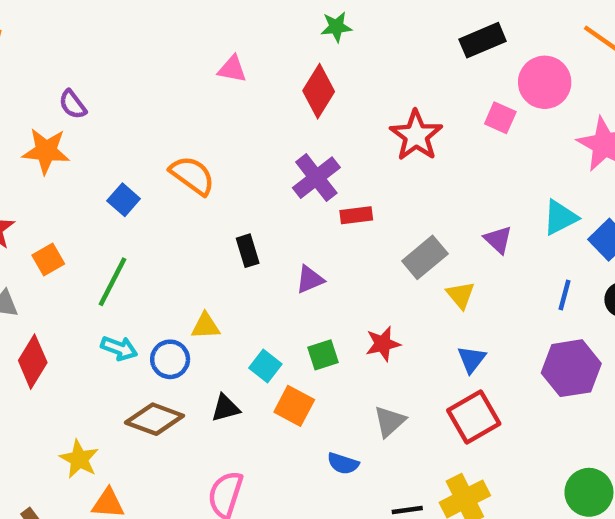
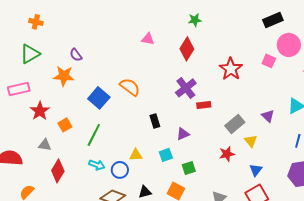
black rectangle: (483, 40) -> (273, 20), moved
blue square: (124, 200) -> (99, 98), size x1.5
red star: (383, 344) -> (227, 154), moved
cyan square: (265, 366) -> (166, 155), moved, turned 32

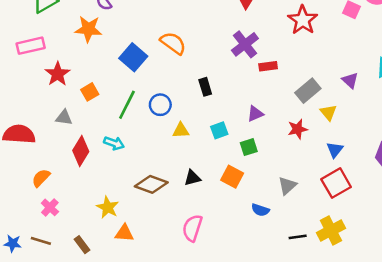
purple triangle: (183, 134) -> (255, 114), moved
cyan arrow: (97, 165) -> (114, 143), moved
blue circle: (120, 170) -> (160, 105), moved

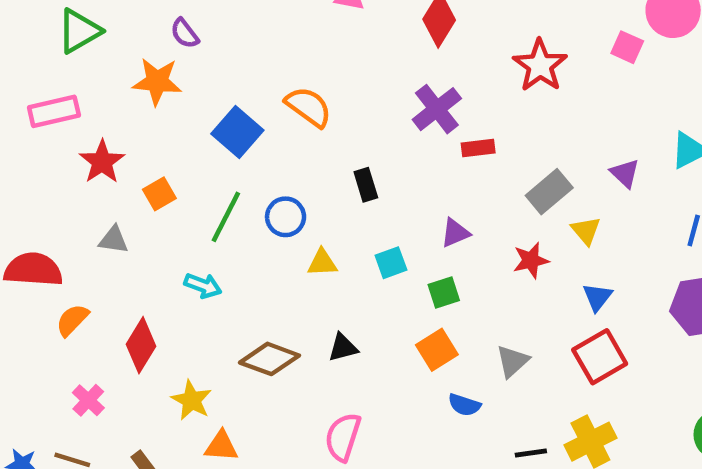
red diamond: (81, 151) -> (141, 345), moved
orange square: (232, 177) -> (437, 350), moved, turned 30
orange semicircle: (41, 178) -> (72, 320), moved

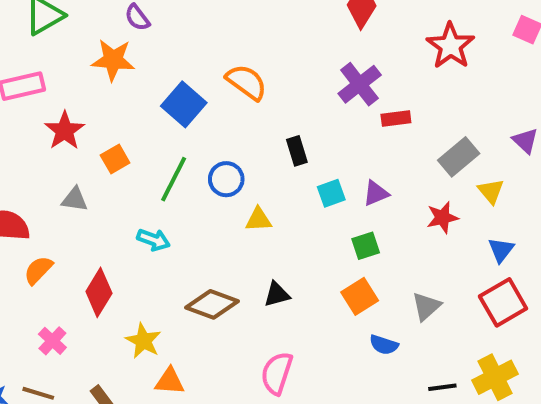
cyan square: (391, 263) -> (331, 193), moved

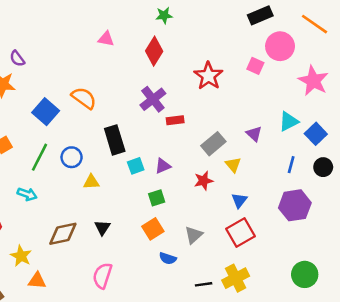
black rectangle: (297, 151) -> (115, 140), size x1.6
black triangle: (277, 294) -> (102, 228), turned -42
brown diamond: (212, 304) -> (63, 234), turned -32

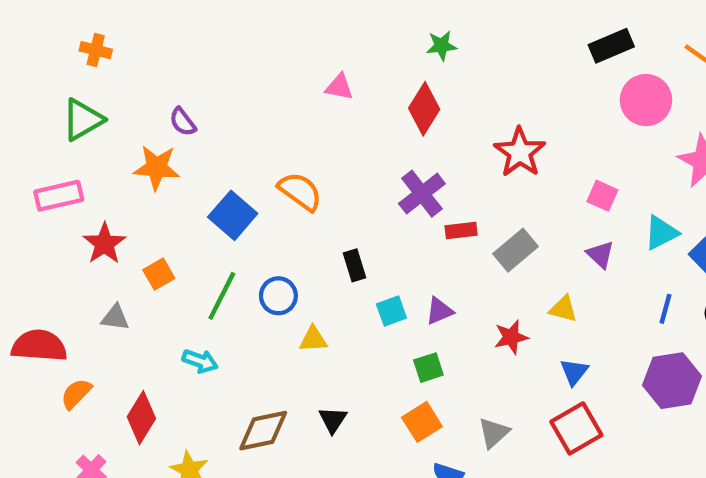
pink square: (255, 66) -> (602, 196), moved
black rectangle: (115, 140) -> (355, 265), size x0.6
gray rectangle: (213, 144) -> (515, 250), moved
yellow triangle: (233, 165) -> (563, 309), turned -35

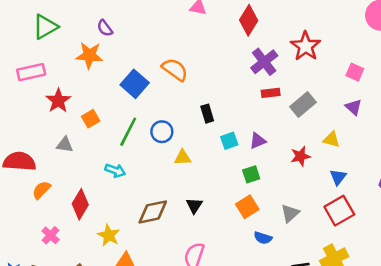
purple cross: (422, 194) -> (264, 62), moved

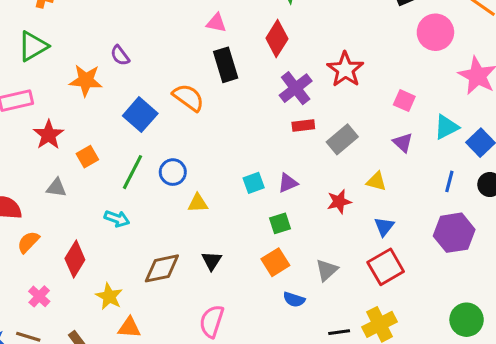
purple semicircle: (105, 28) -> (120, 56), moved
black rectangle: (207, 114) -> (226, 65), moved, size x1.5

